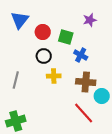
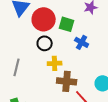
red circle: (43, 32) -> (44, 19), size x1.5
brown cross: (86, 82) -> (67, 81), moved

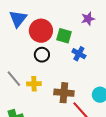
yellow cross: (55, 63) -> (34, 84), moved
gray line: (17, 67) -> (14, 79), turned -54

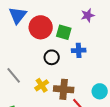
blue cross: (79, 54) -> (79, 50), turned -32
black circle: (42, 55) -> (52, 57), moved
yellow cross: (34, 84) -> (42, 85), moved, turned -32

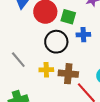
black circle: (52, 57) -> (56, 42), size x1.5
yellow cross: (42, 85) -> (46, 70), turned 32

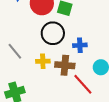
blue cross: (83, 35) -> (80, 45), moved

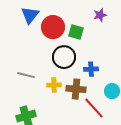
gray line: (15, 51) -> (26, 75), turned -36

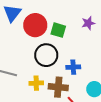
purple star: (100, 15) -> (88, 23), moved

